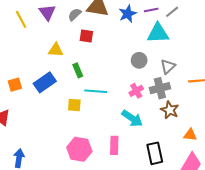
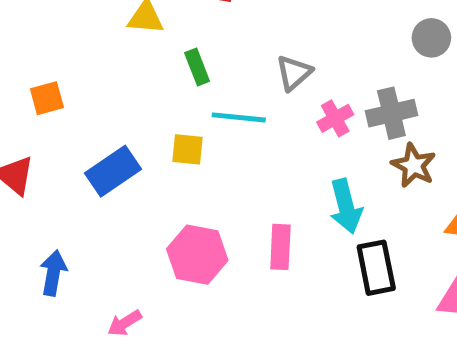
gray circle: (139, 60) -> (431, 38), moved
gray triangle: (168, 66) -> (294, 73), moved
blue rectangle: (45, 82) -> (113, 171), moved
cyan arrow: (132, 118) -> (346, 206), moved, turned 40

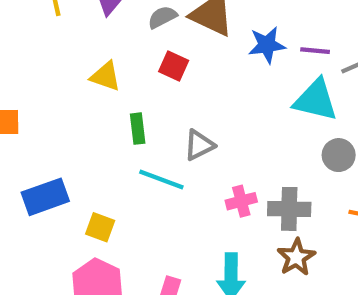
gray triangle: (294, 73) -> (199, 145), moved
yellow square: (187, 149) -> (100, 227), moved

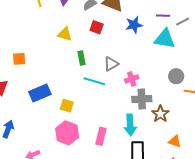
blue star: (267, 45) -> (134, 25), moved
gray circle: (339, 155) -> (176, 76), moved
pink cross: (241, 201) -> (132, 79), moved
gray cross: (289, 209) -> (142, 99), moved

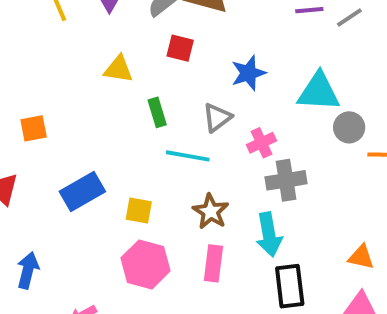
blue star: (134, 25) -> (248, 73), moved
cyan triangle: (165, 39) -> (319, 92), moved
brown star: (160, 114) -> (211, 211), moved

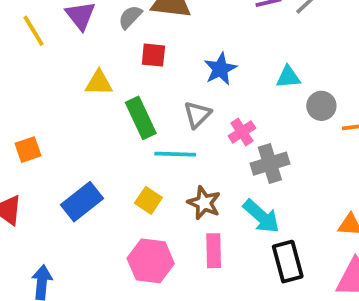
cyan triangle: (319, 92) -> (288, 77), size x0.6
green rectangle: (157, 112) -> (141, 118), size x1.5
yellow square: (139, 211) -> (148, 200), moved, turned 32
cyan arrow: (269, 235) -> (261, 216), turned -30

